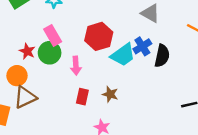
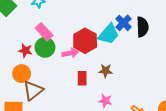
red hexagon: (99, 36) -> (85, 41), moved
pink arrow: (76, 66) -> (70, 53), turned -84

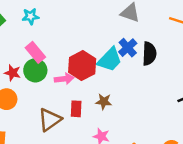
brown triangle: (33, 91) -> (50, 120), moved

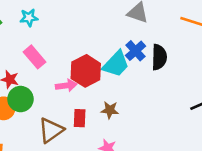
green circle: (35, 70) -> (20, 99), moved

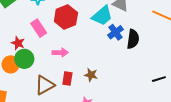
cyan trapezoid: (116, 64) -> (102, 16), moved
red hexagon: (86, 71) -> (66, 17), moved

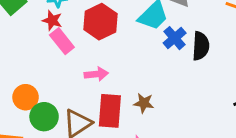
red star: (18, 43) -> (52, 20), moved
green circle: (24, 59) -> (44, 117), moved
red rectangle: (67, 78) -> (110, 111), size x1.6

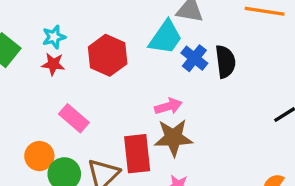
pink rectangle: (62, 41) -> (74, 118), moved
pink arrow: (96, 74) -> (168, 106), moved
brown star: (144, 103) -> (173, 138), size x1.6

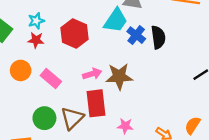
pink arrow: (168, 106) -> (92, 74), moved
brown star: (173, 138) -> (119, 76), moved
orange circle: (39, 156) -> (21, 70), moved

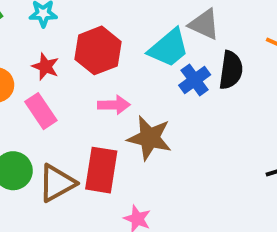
black semicircle: (158, 37) -> (231, 70), moved
red star: (36, 40) -> (45, 67), moved
pink arrow: (92, 74) -> (114, 105), moved

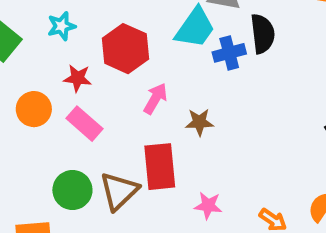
blue cross: (195, 80) -> (229, 53), turned 36
pink arrow: (114, 105) -> (155, 99), turned -44
brown star: (150, 138) -> (199, 122), size x0.6

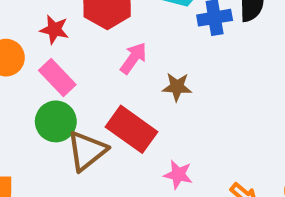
red rectangle: (160, 167) -> (131, 129), turned -54
green circle: (72, 190) -> (56, 121), moved

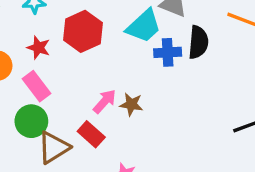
pink arrow: (133, 58) -> (105, 101), moved
red rectangle: (131, 129) -> (91, 134), size x0.7

